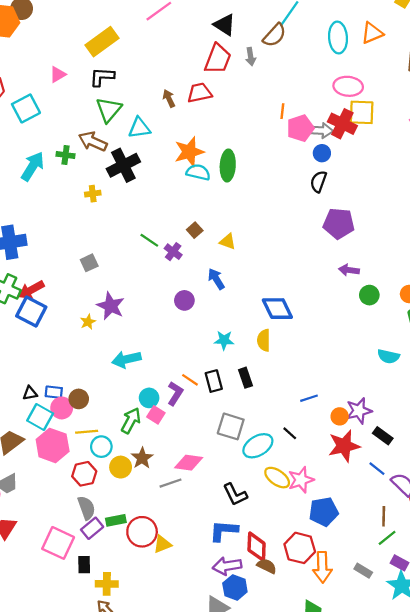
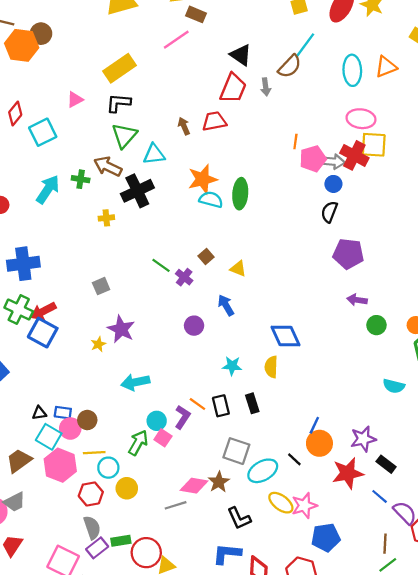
blue line: (309, 398) -> (314, 425), turned -48
orange circle: (340, 416) -> (319, 443), moved, size x1.5
brown star: (142, 458) -> (219, 482), moved

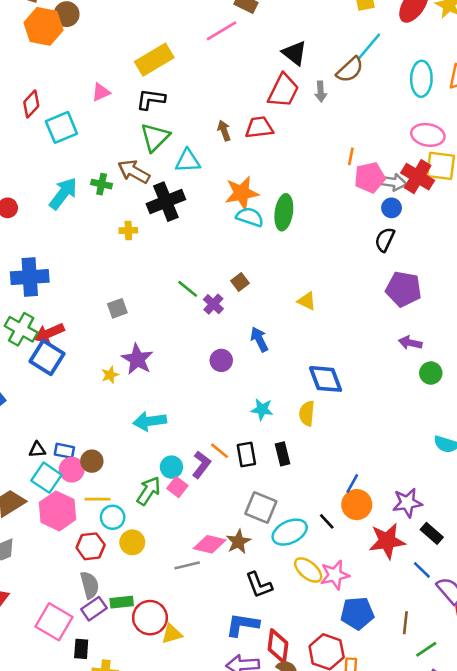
yellow triangle: (238, 269) -> (307, 301), moved
brown line: (385, 544) -> (405, 623), moved

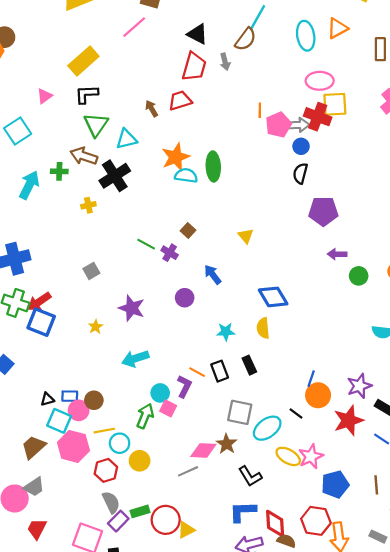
yellow triangle: (307, 301) -> (246, 236), turned 35
purple star: (137, 359) -> (132, 308), moved

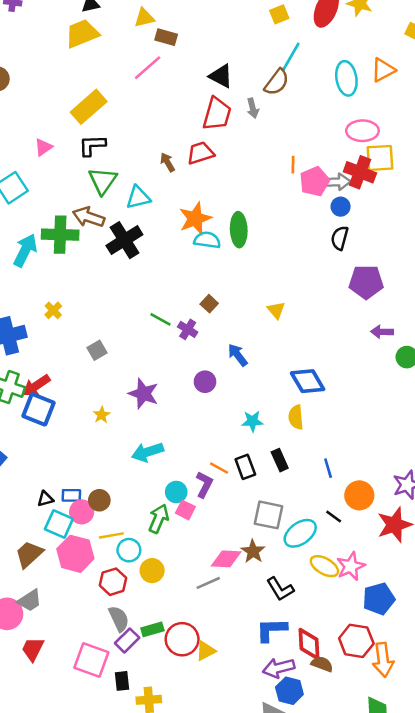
green cross: (59, 171) -> (60, 235), size x1.8
yellow cross: (88, 205) -> (53, 310), moved, turned -32
blue line: (311, 379) -> (328, 468), moved, turned -35

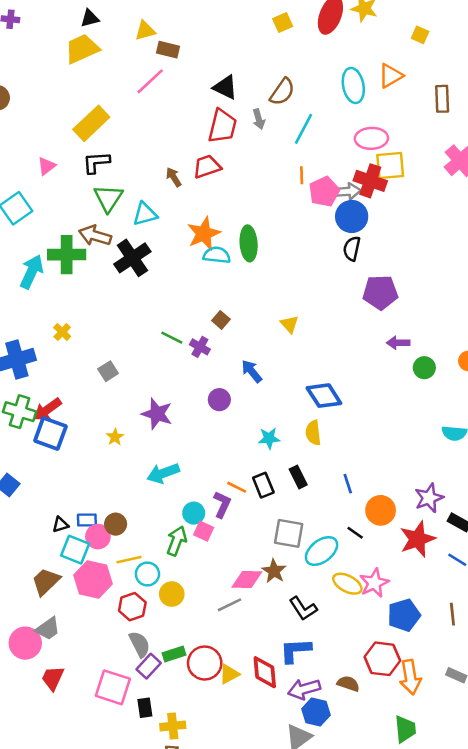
cyan line: (291, 57) -> (304, 129), moved
blue circle: (341, 207) -> (352, 216), size x1.6
red diamond: (309, 644) -> (265, 672), moved

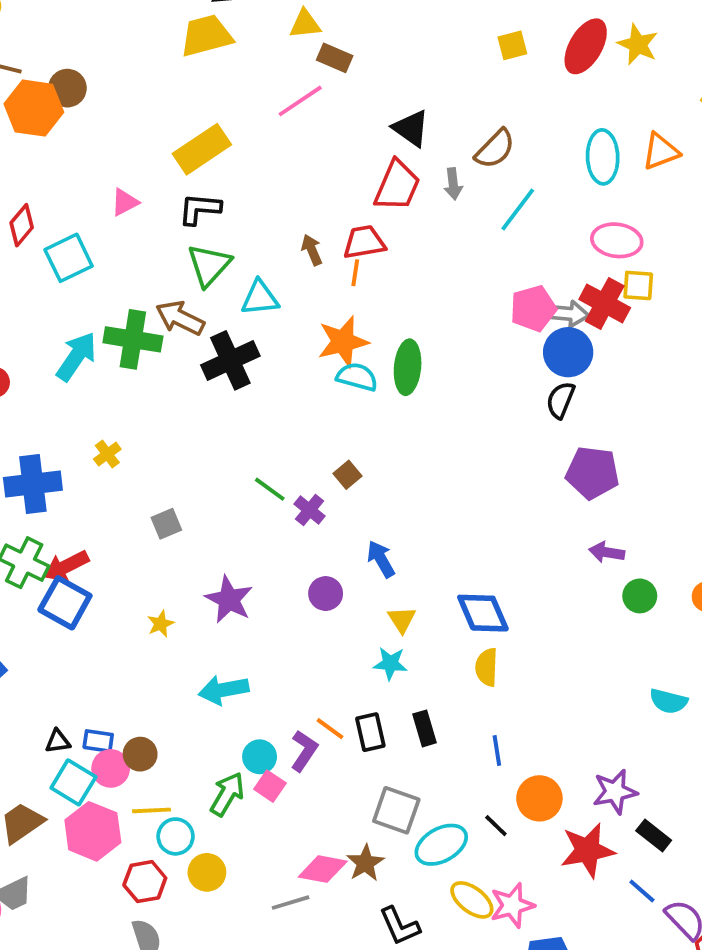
yellow square: (390, 166) -> (638, 285), size x0.7
orange line: (302, 175) -> (355, 273), moved
yellow triangle: (289, 324) -> (402, 620), moved
yellow semicircle: (313, 433) -> (487, 667), moved

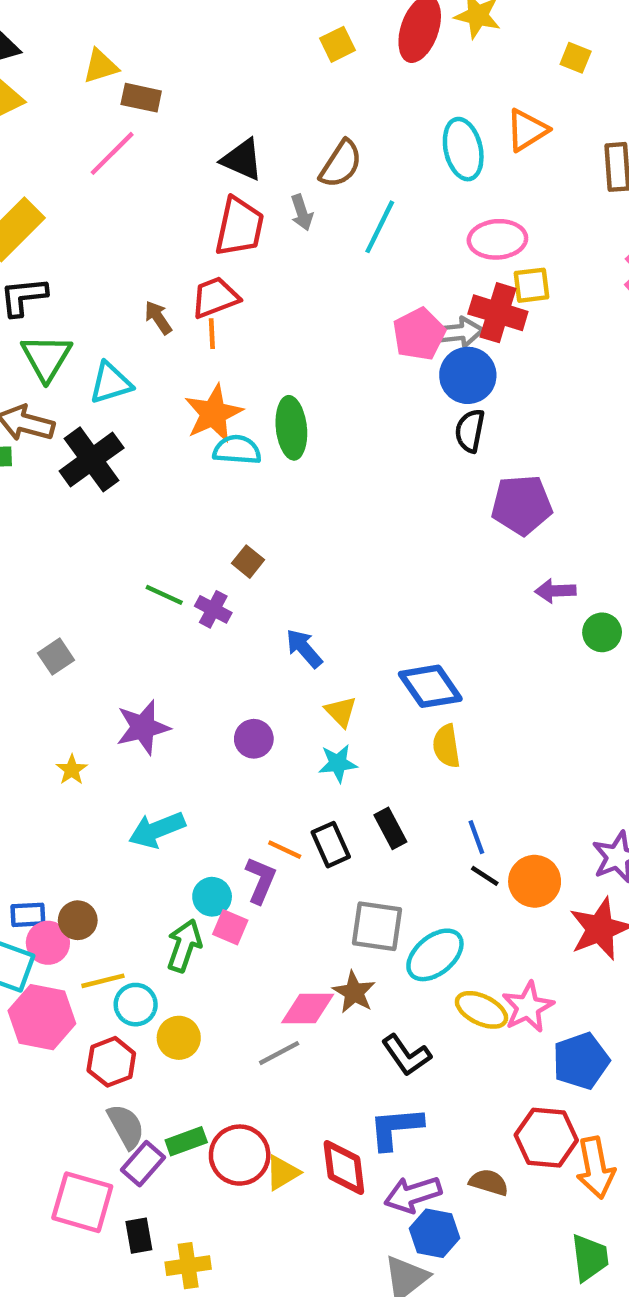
purple circle: (326, 594) -> (254, 739), moved
purple star: (229, 599) -> (143, 727), turned -30
black line: (496, 826) -> (485, 876), moved

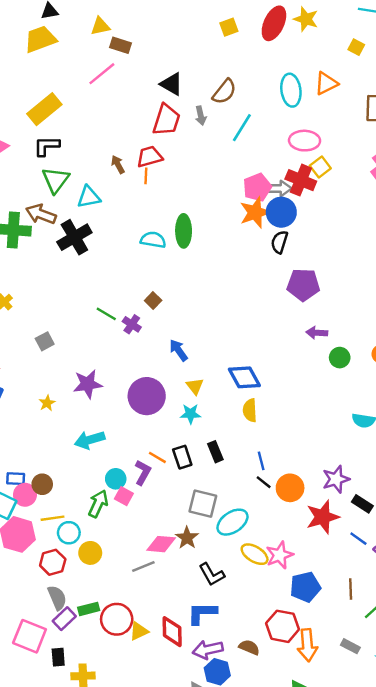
yellow square: (531, 285) -> (320, 167), turned -36
orange star: (213, 413) -> (255, 212), moved
purple circle: (254, 739) -> (147, 396), size x1.8

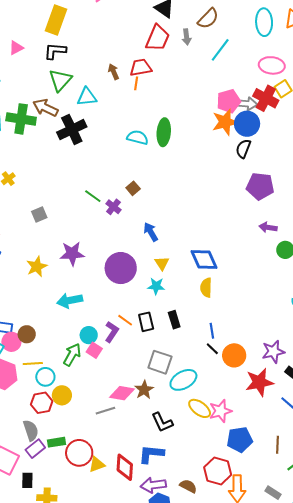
yellow rectangle: (44, 109) -> (56, 20), turned -36
yellow star: (47, 403) -> (37, 267), size x1.5
red hexagon: (53, 562) -> (42, 403), moved

